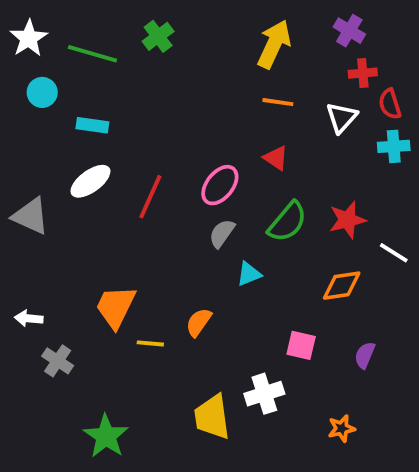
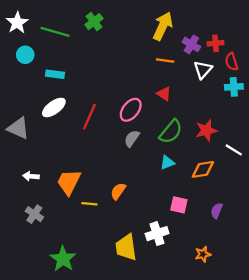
purple cross: (349, 31) -> (191, 44), moved
cyan triangle: (249, 274) -> (167, 163), moved
white arrow: (29, 318) -> (31, 176), moved

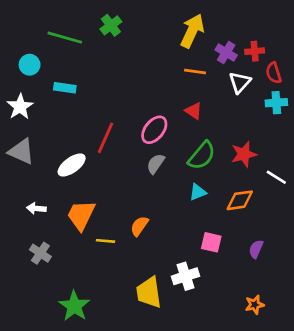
white star: (17, 23) -> (20, 107), moved
white ellipse: (54, 108) -> (72, 165), moved
orange star: (203, 254) -> (255, 305), moved

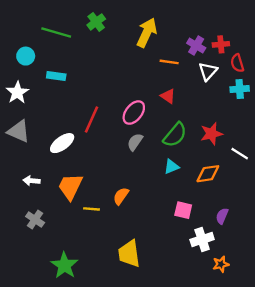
yellow arrow: (192, 31) -> (147, 33), moved
white cross: (185, 276) -> (202, 240), moved

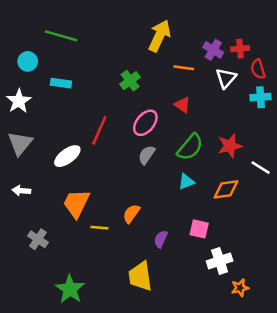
green cross: (96, 22) -> (130, 81), moved
gray triangle: (19, 131) -> (20, 143), turned 45
white arrow: (32, 181) -> (21, 191), moved
purple semicircle: (222, 216) -> (161, 239), moved

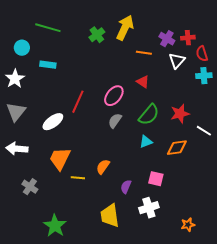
green cross: (130, 81) -> (97, 35), moved
white arrow: (21, 191) -> (17, 149), size x1.5
white cross: (220, 261) -> (149, 208), moved

